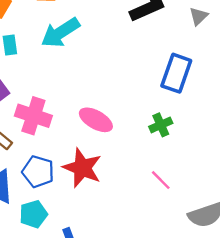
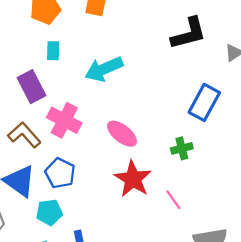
cyan arrow: (60, 33) -> (104, 69), moved
red star: (82, 168) -> (133, 179), moved

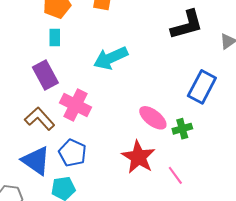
cyan rectangle: (53, 51) -> (55, 38), moved
pink ellipse: (122, 134) -> (153, 118), moved

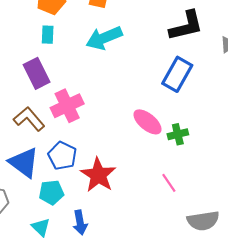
cyan arrow: (111, 58) -> (104, 38), moved
blue rectangle: (202, 87) -> (177, 74), moved
pink cross: (76, 105) -> (67, 106), turned 36
red star: (138, 157) -> (98, 175), moved

